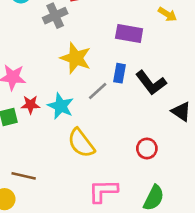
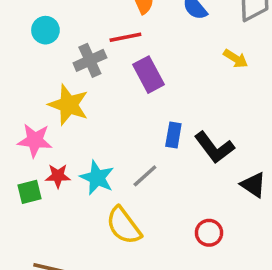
purple rectangle: (129, 33) -> (149, 75), moved, turned 52
yellow star: (76, 58) -> (69, 105), moved
gray line: (98, 91) -> (145, 176), moved

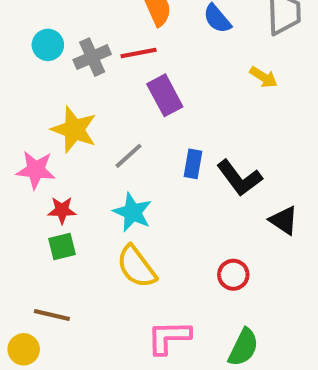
gray cross: (90, 60) -> (92, 57), moved
gray line: (145, 176) -> (128, 156), moved
cyan star: (97, 178) -> (133, 212), moved
green square: (29, 192) -> (62, 247), moved

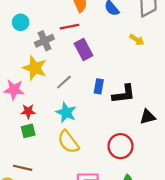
gray cross: (92, 57) -> (44, 41), moved
black L-shape: (239, 178) -> (124, 94), turned -60
black triangle: (284, 220) -> (148, 117), turned -49
red circle: (233, 275) -> (120, 146), size x1.5

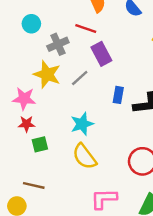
red line: (69, 27) -> (86, 29), turned 30
gray line: (64, 82) -> (80, 78), moved
red star: (28, 111) -> (27, 124), moved
cyan star: (66, 112) -> (82, 124), turned 30

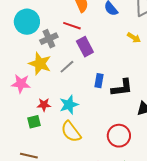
cyan circle: (31, 24) -> (27, 22), size x1.6
red star: (27, 124) -> (44, 105), moved

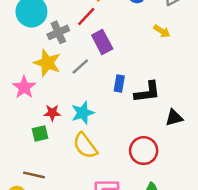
red line: (72, 26) -> (86, 16), turned -66
pink star: (21, 84) -> (24, 87), turned 30

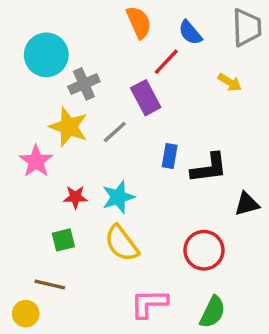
red line: (86, 16) -> (166, 62), moved
green square: (40, 134) -> (63, 240), moved

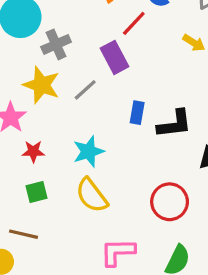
red star: (75, 197) -> (33, 151), moved

